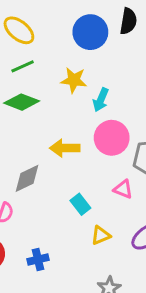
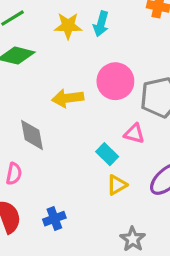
cyan arrow: (101, 100) -> (101, 24), moved
gray diamond: (27, 178) -> (32, 135), turned -68
cyan rectangle: (80, 204) -> (107, 154), moved

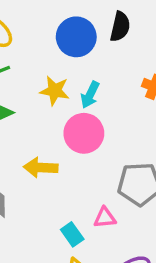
pink circle: (115, 81) -> (84, 133), moved
pink triangle: (134, 134) -> (105, 218), turned -30

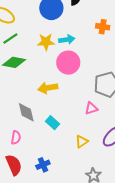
cyan arrow: (90, 95) -> (67, 40), turned -112
cyan rectangle: (72, 234) -> (53, 123), moved

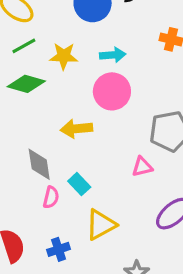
yellow star: (46, 42) -> (64, 56), moved
pink semicircle: (16, 138) -> (51, 197), moved
yellow triangle: (82, 142) -> (101, 225), moved, size x1.5

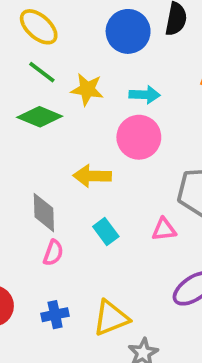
green line: (24, 46) -> (42, 72), turned 60
cyan rectangle: (79, 184) -> (106, 231), moved
yellow triangle: (101, 225) -> (111, 318), moved

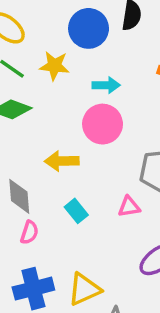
yellow star: (87, 89) -> (54, 66), moved
blue cross: (55, 315) -> (33, 289), size x1.6

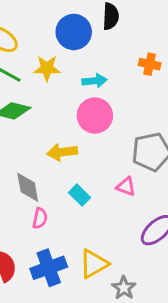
pink triangle: (129, 207) -> (126, 186), turned 35

